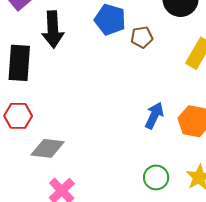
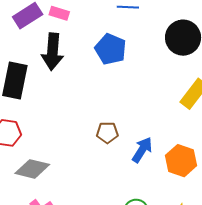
brown pentagon: (142, 37) -> (107, 133), moved

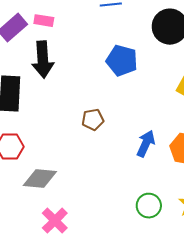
blue pentagon: (111, 49) -> (122, 61), moved
brown pentagon: (107, 133) -> (93, 120), moved

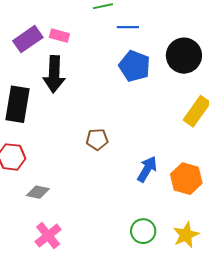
blue pentagon: (122, 61) -> (134, 66), moved
gray diamond: (40, 179) -> (38, 192), size x0.7

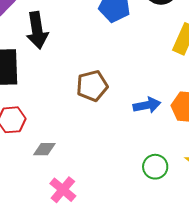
brown pentagon: (97, 139) -> (92, 86), size x1.4
blue arrow: (147, 169) -> (147, 105), turned 60

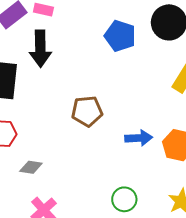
green circle: (155, 167) -> (124, 199), moved

